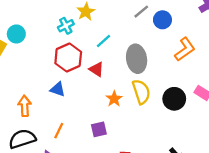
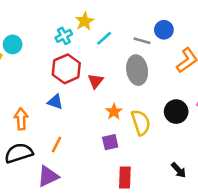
gray line: (141, 12) -> (142, 41), moved, turned 56
cyan line: (104, 41) -> (104, 38), moved
red triangle: (96, 69) -> (96, 81), turned 35
yellow semicircle: (141, 92) -> (141, 123), moved
purple square: (99, 129) -> (110, 142), moved

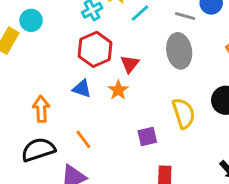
orange star: (114, 112) -> (118, 90), moved
orange line: (57, 145) -> (83, 139), turned -63

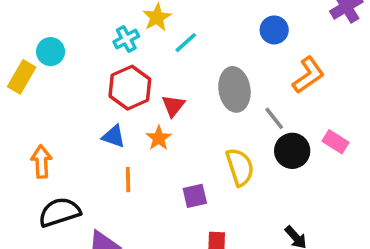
gray line: (185, 16) -> (274, 118), moved, turned 36
orange arrow: (41, 109) -> (41, 162), moved
orange line: (83, 139) -> (128, 180), moved, turned 36

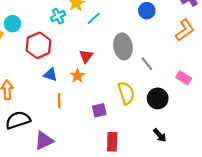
orange L-shape: (308, 75) -> (185, 30), moved
red hexagon: (130, 88) -> (38, 45), moved
black circle: (292, 151) -> (158, 98), moved

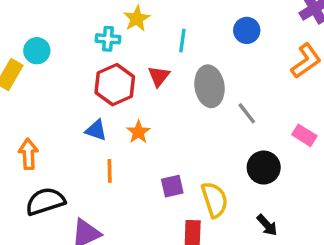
cyan cross: (58, 16) -> (108, 39), turned 32
cyan line: (94, 18) -> (182, 41), moved, turned -40
red hexagon: (38, 45) -> (115, 85), moved
red triangle: (86, 56) -> (159, 76), moved
yellow semicircle: (126, 93) -> (215, 200), moved

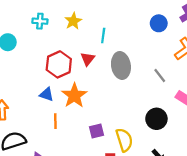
blue circle: (247, 30) -> (159, 23), moved
cyan cross: (108, 39) -> (40, 21), moved
gray line: (247, 113) -> (160, 75), moved
orange star: (138, 132) -> (74, 95), size x1.6

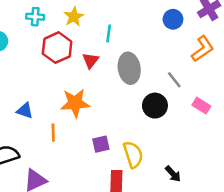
red hexagon: (59, 64) -> (57, 48), moved
blue triangle: (47, 94) -> (25, 111), moved
orange star: (74, 95) -> (75, 103), turned 30
black circle: (156, 119) -> (155, 106), moved

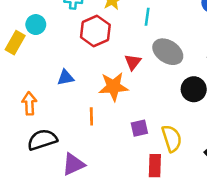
red triangle: (91, 60) -> (133, 62), moved
gray ellipse: (129, 68) -> (168, 52), turned -48
blue triangle: (25, 111) -> (66, 78), moved, turned -30

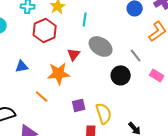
orange line: (91, 116) -> (42, 96), turned -48

